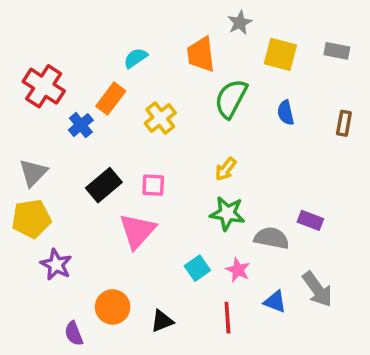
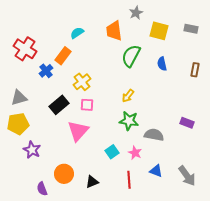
yellow cross: (160, 118) -> (82, 82), moved
gray triangle: (33, 173) -> (19, 98), turned 30
purple rectangle: (310, 220) -> (187, 123), moved
gray arrow: (317, 289) -> (187, 176), moved

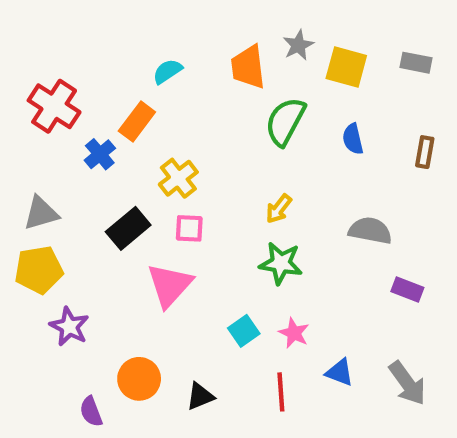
gray star: (136, 13) -> (298, 45), moved
purple rectangle: (187, 123) -> (407, 289), moved
gray semicircle: (154, 135) -> (370, 231), moved

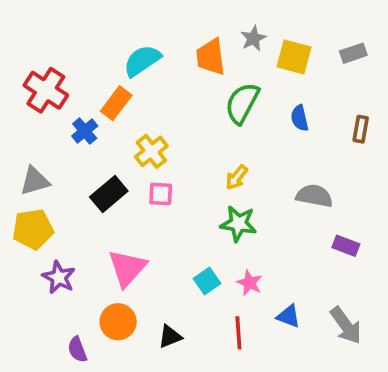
gray rectangle: (416, 63) -> (353, 53), turned -30
cyan semicircle: (167, 71) -> (142, 61), size x1.5
pink triangle: (170, 285) -> (127, 268), moved

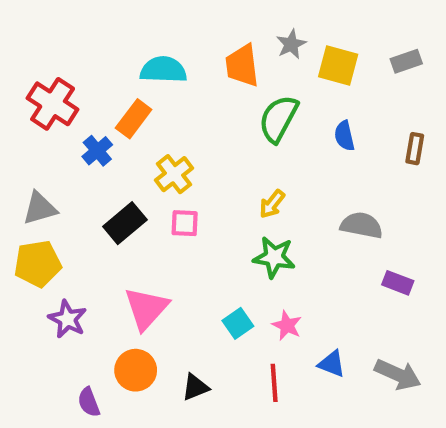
cyan semicircle: (142, 61) -> (163, 70), turned 36
gray arrow: (346, 325) -> (398, 374), turned -30

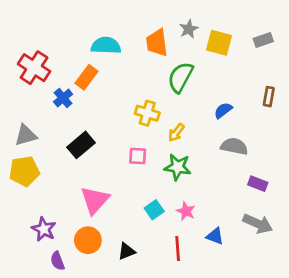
blue semicircle: (344, 136) -> (223, 110), moved, turned 66
yellow cross: (174, 174) -> (147, 113), moved, turned -35
pink square: (185, 223) -> (138, 156), moved
purple star: (67, 319) -> (44, 229), moved
gray arrow: (398, 374) -> (258, 224), moved

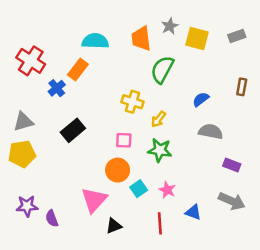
pink triangle: (95, 200) -> (94, 200), moved
purple star: (44, 229) -> (27, 206), moved, turned -30
orange circle: (88, 240) -> (118, 170), moved
purple semicircle: (58, 261) -> (52, 218), moved

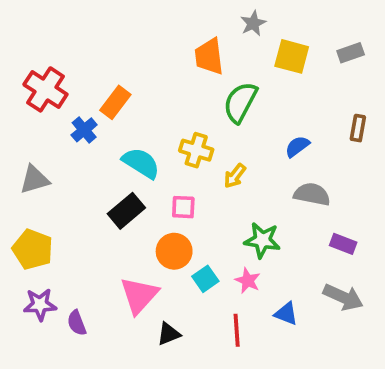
gray star: (170, 26) -> (253, 23), moved
cyan semicircle: (95, 41) -> (141, 163), moved, turned 30
black rectangle: (73, 130) -> (126, 211), moved
green star: (160, 150) -> (262, 240), moved
yellow pentagon: (22, 154) -> (33, 249), moved, turned 30

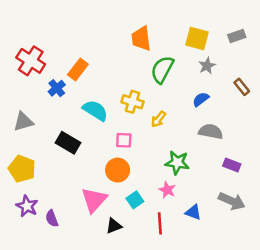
gray star: (253, 23) -> (207, 66), moved
brown rectangle: (358, 128) -> (242, 87), turned -49
black rectangle: (126, 211) -> (68, 143), moved, turned 70
cyan square: (205, 279) -> (135, 200), moved
purple star: (40, 305) -> (27, 206), turned 30

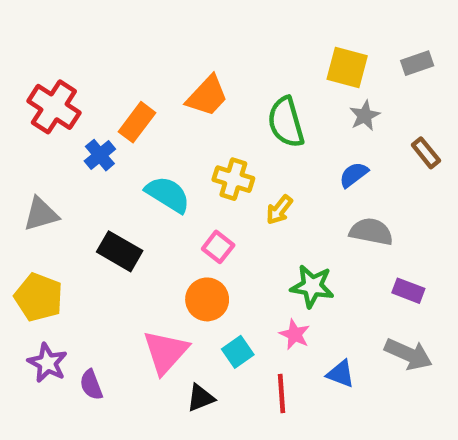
orange trapezoid: (141, 38) -> (207, 96), moved, turned -130
green semicircle: (162, 70) -> (286, 122), turned -44
pink square: (124, 140) -> (218, 247), turned 35

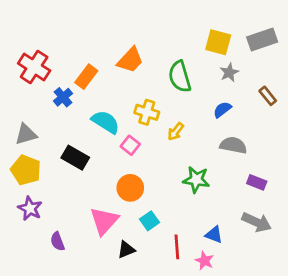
gray rectangle: (417, 63) -> (262, 40), size x1.5
pink square: (218, 247) -> (130, 145), moved
yellow pentagon: (39, 297) -> (26, 170), moved
pink star: (295, 334) -> (204, 261), moved
purple star: (47, 363) -> (30, 208), moved

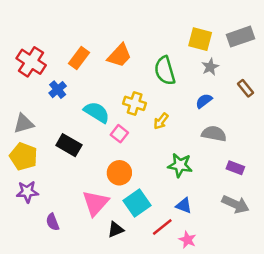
orange rectangle: (86, 77) -> (79, 58), moved
purple star: (30, 208) -> (27, 192), turned -30
cyan square: (149, 221) -> (137, 203), size x1.5
blue triangle: (214, 235) -> (184, 206), moved
red line: (177, 247) -> (162, 227), turned 55

